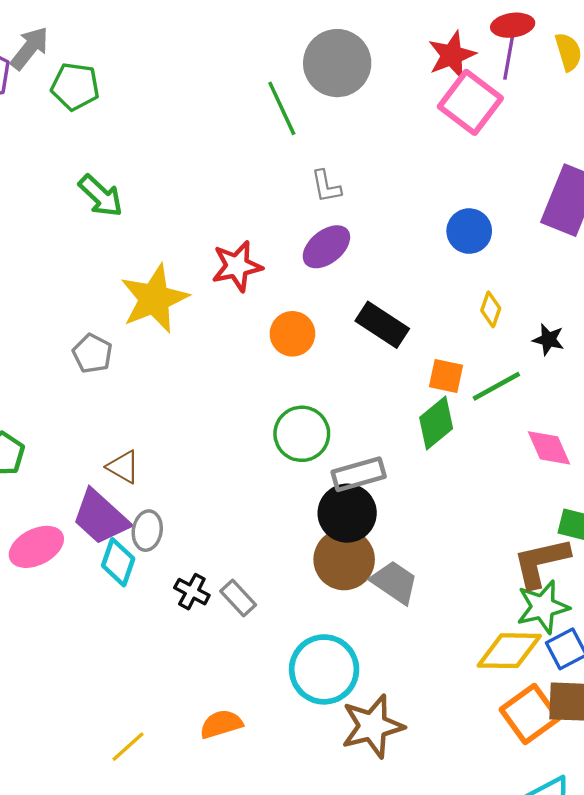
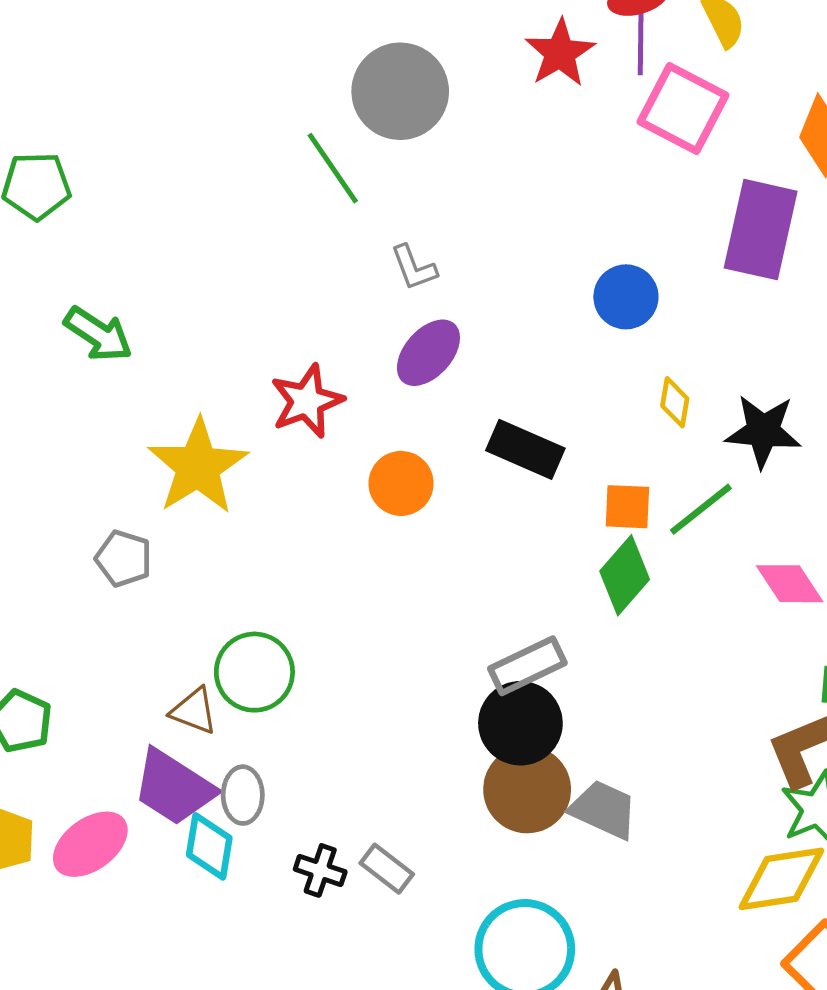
pink square: (470, 102) -> (683, 109), moved
black star: (548, 340) -> (763, 431), size x1.6
green circle: (302, 434) -> (254, 672), moved

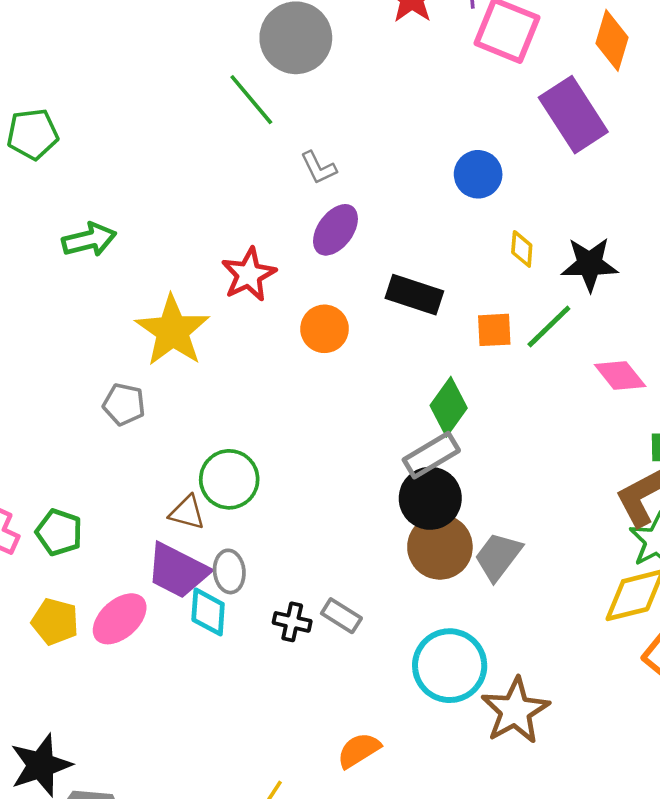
purple rectangle: (761, 230) -> (573, 115), turned -40
green arrow: (98, 334) -> (89, 240), turned -42
green diamond: (625, 575) -> (449, 407), moved
gray trapezoid: (604, 810) -> (498, 556), turned -72

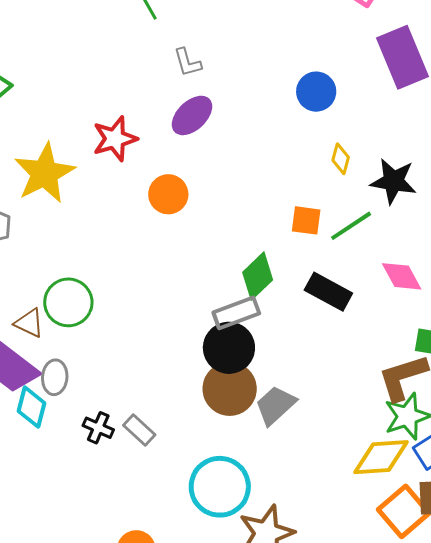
black rectangle: (414, 295) -> (328, 292), moved

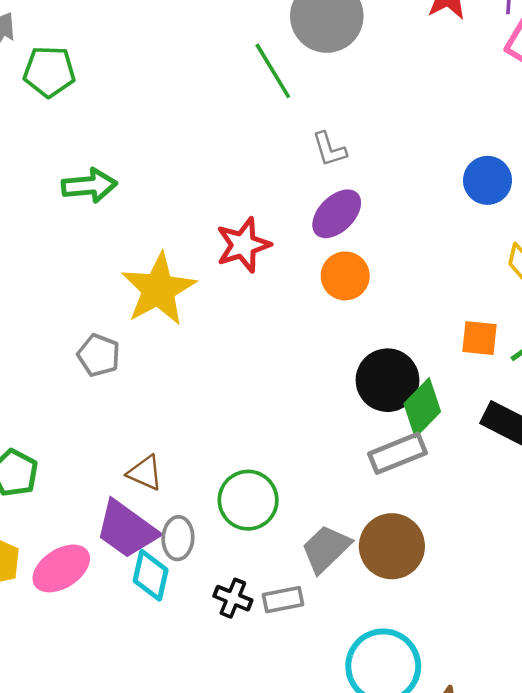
orange circle: (168, 194) -> (345, 276), moved
green circle: (68, 302) -> (248, 500), moved
black circle: (229, 348) -> (387, 380), moved
gray trapezoid: (275, 405) -> (326, 549), moved
gray rectangle: (139, 430) -> (283, 600), turned -52

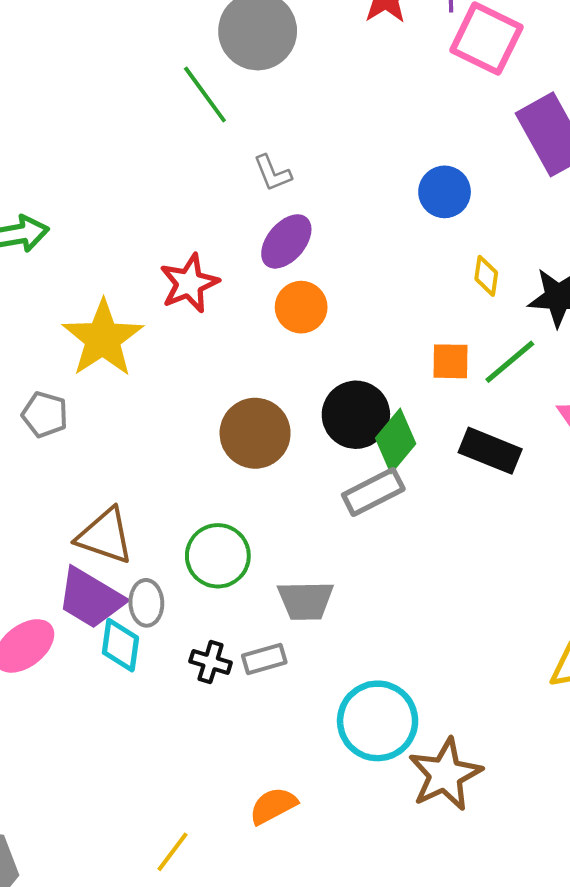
brown triangle: (145, 473) -> (105, 536), size x1.5
brown circle: (392, 546) -> (255, 433), moved
gray trapezoid: (326, 549) -> (306, 601), turned -132

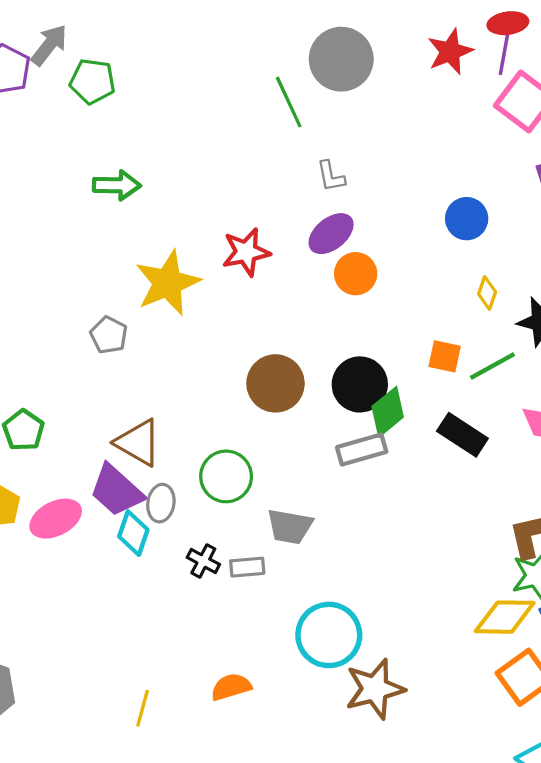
orange circle: (301, 307) -> (356, 274), moved
yellow line: (173, 852) -> (143, 708), turned -33

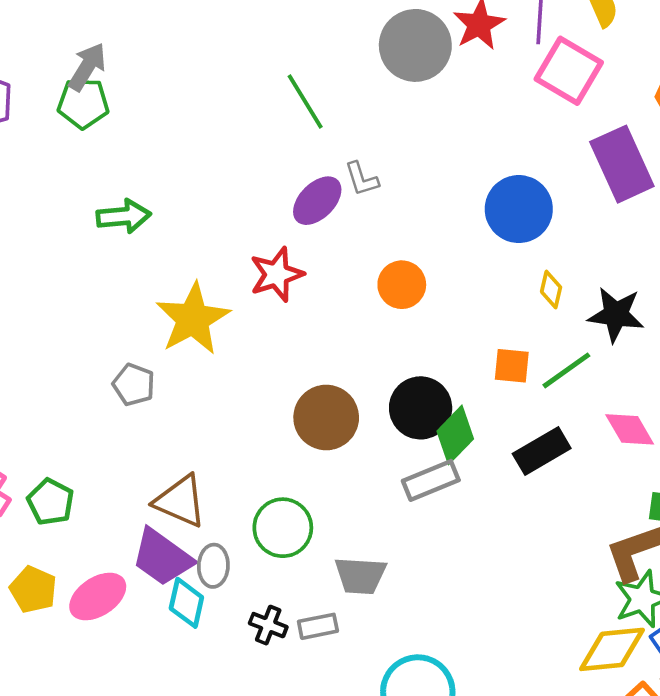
gray arrow: (49, 45) -> (87, 67), moved
gray circle: (341, 59) -> (415, 45), moved
blue circle: (467, 219) -> (519, 209), size x1.4
purple ellipse: (331, 234) -> (317, 201), moved
black rectangle: (462, 435) -> (542, 451), turned -57

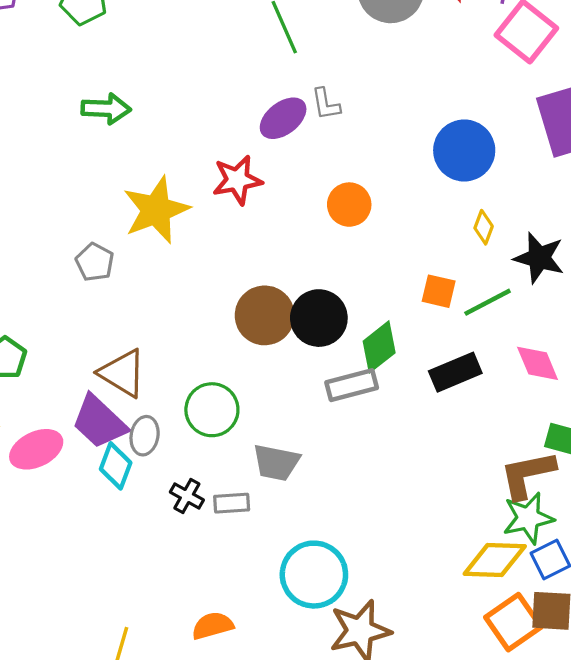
black circle: (421, 408) -> (319, 318), moved

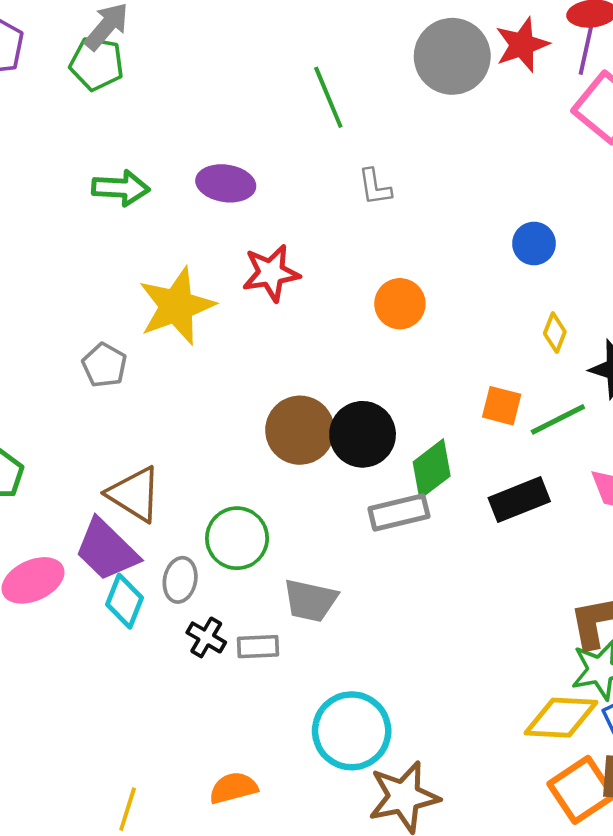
purple ellipse: (283, 118) -> (226, 183), moved, turned 45
blue circle: (464, 150) -> (534, 243), size x0.6
gray ellipse: (145, 436) -> (180, 580), moved

